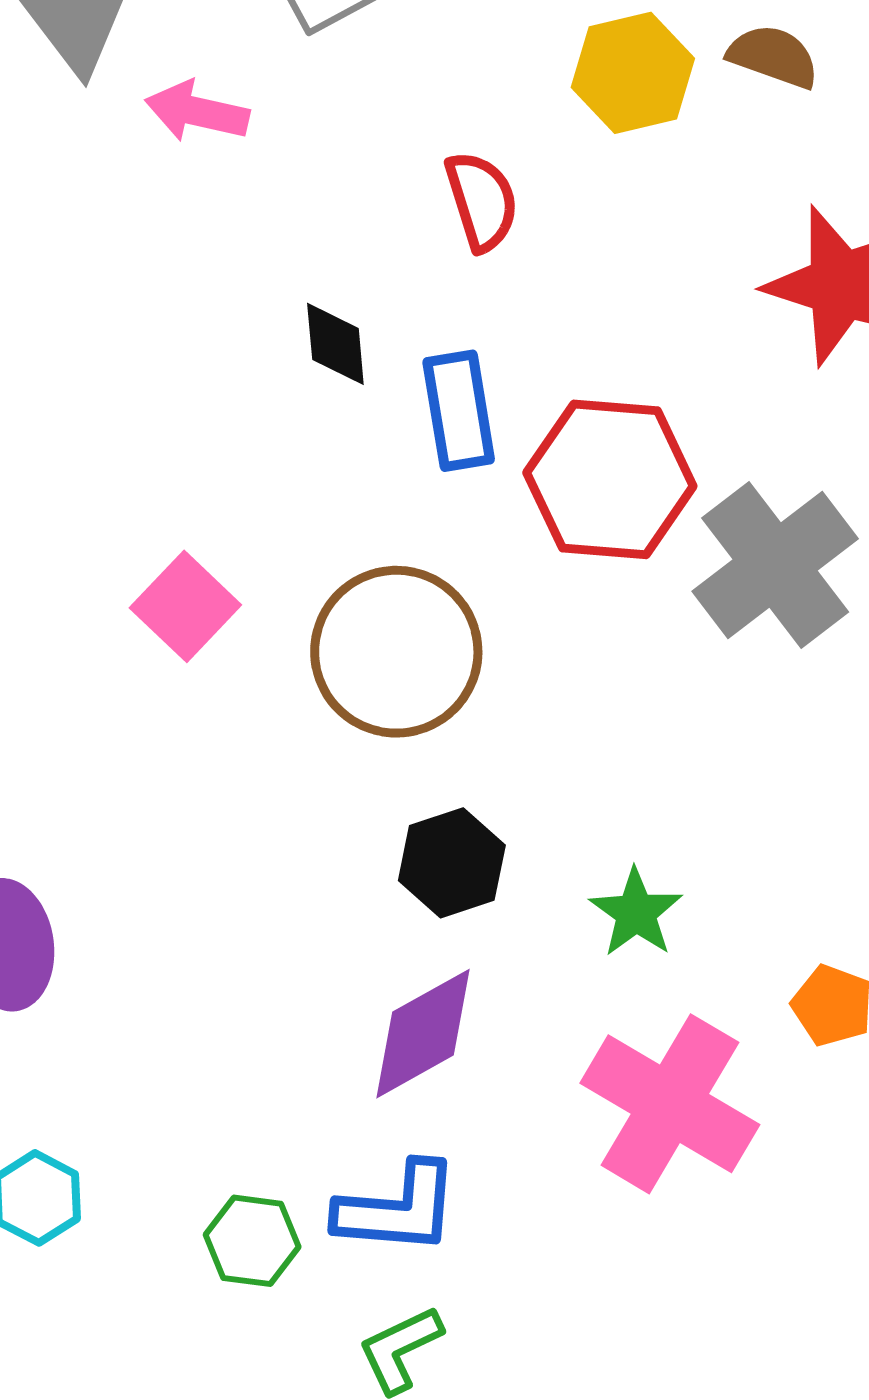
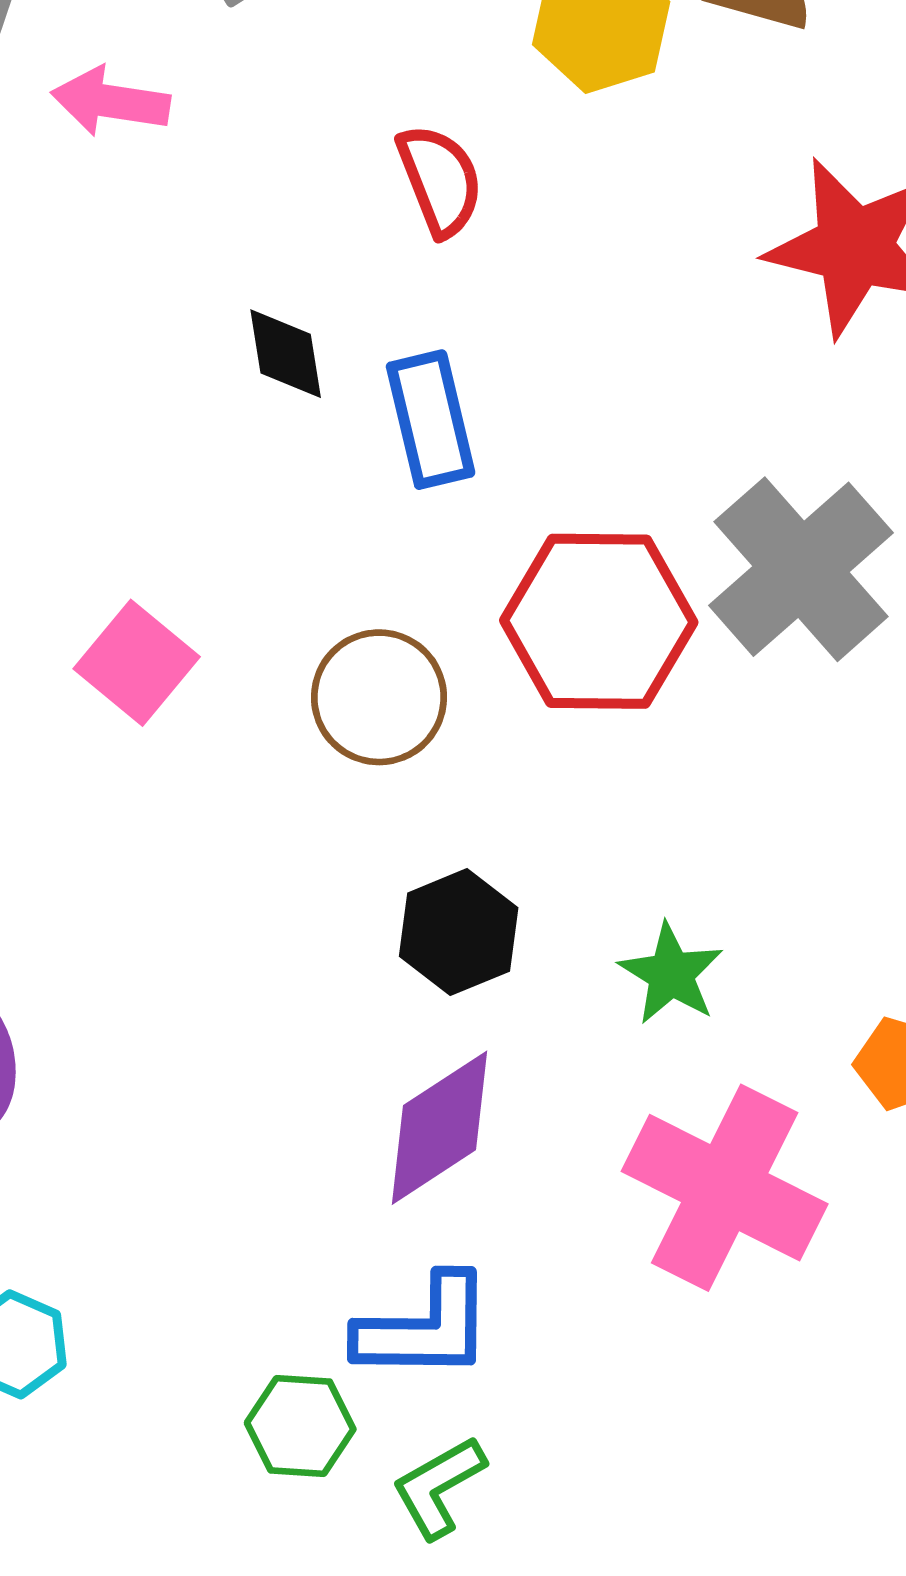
red hexagon: (610, 479) -> (599, 621), moved
brown circle: (396, 652) -> (379, 697), size x0.7
green hexagon: (252, 1241) -> (300, 1426), moved

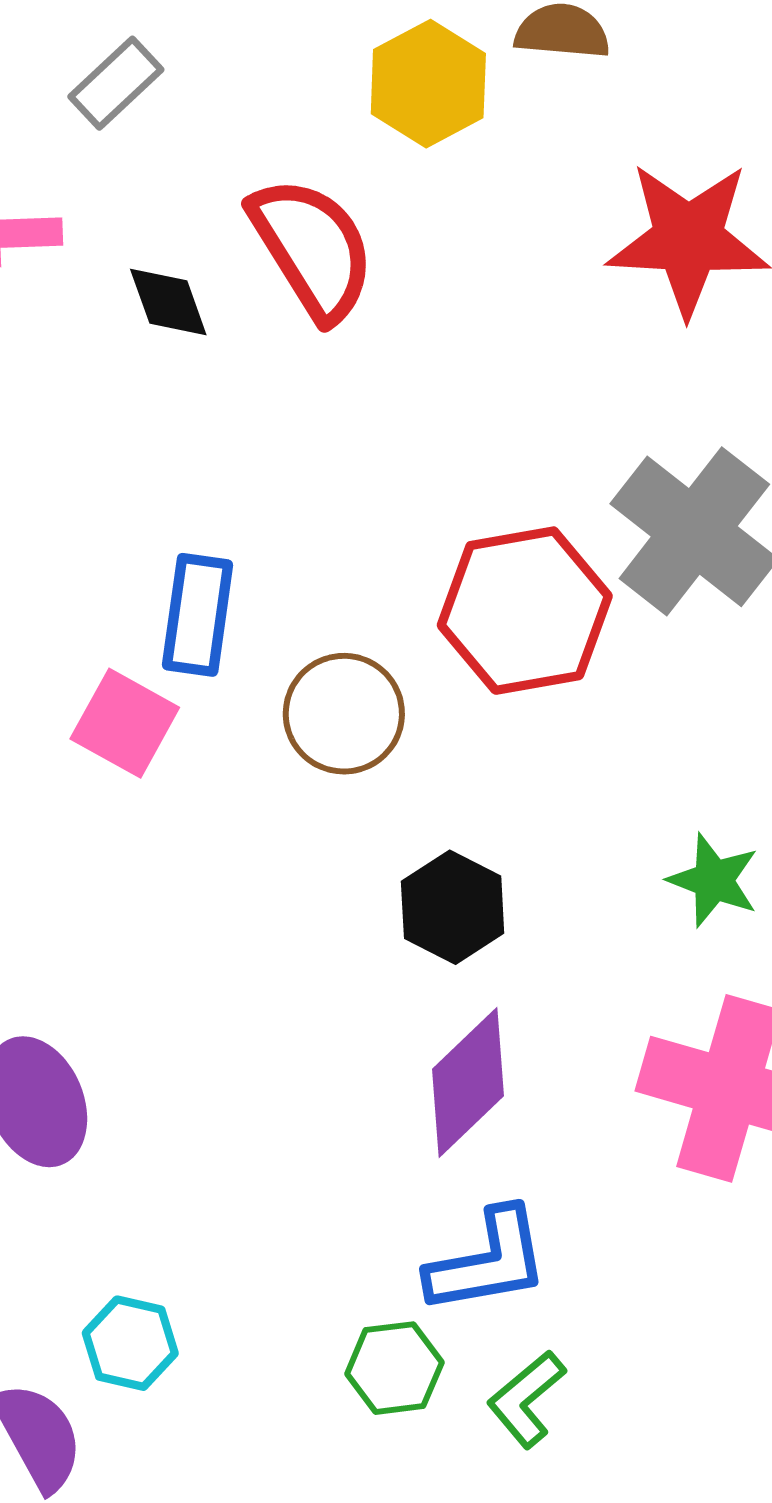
red semicircle: (440, 180) -> (312, 248), size x1.5
black diamond: (286, 354) -> (168, 302), moved
blue rectangle: (431, 420) -> (198, 615), moved, turned 32
green star: (671, 974) -> (714, 880), moved

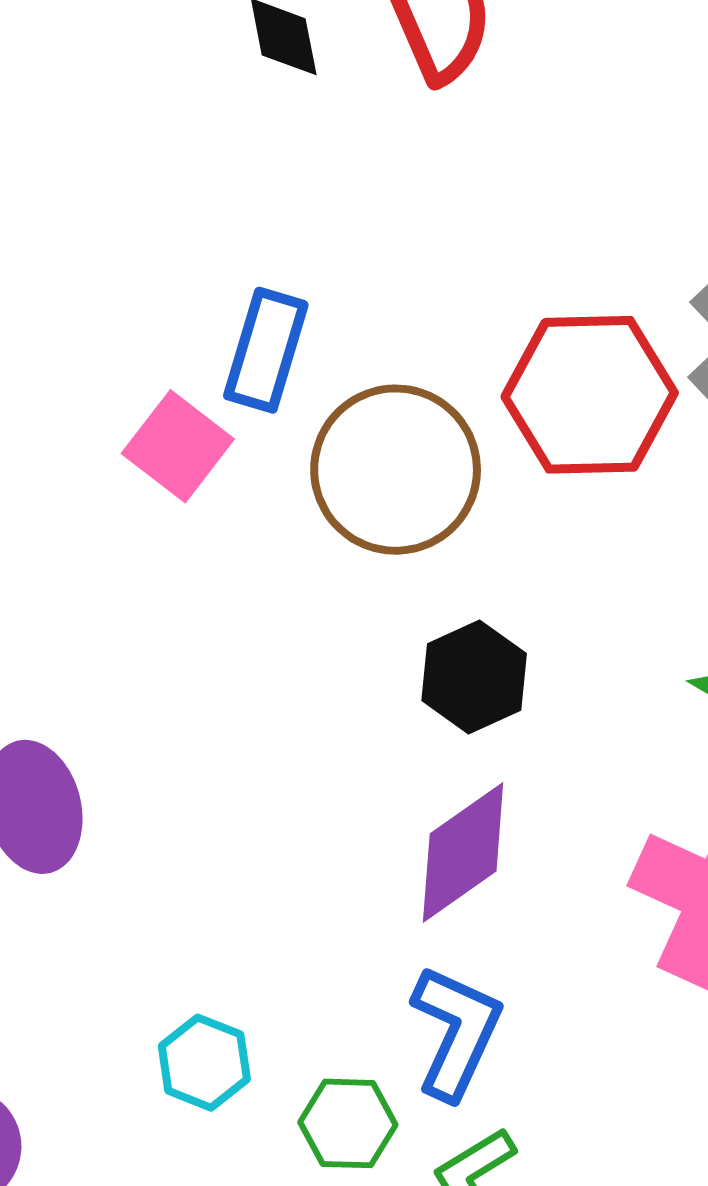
brown circle: (344, 714) -> (396, 470), size x1.4
blue L-shape: (488, 1261) -> (456, 1032), turned -64
cyan hexagon: (130, 1343) -> (204, 1063), moved

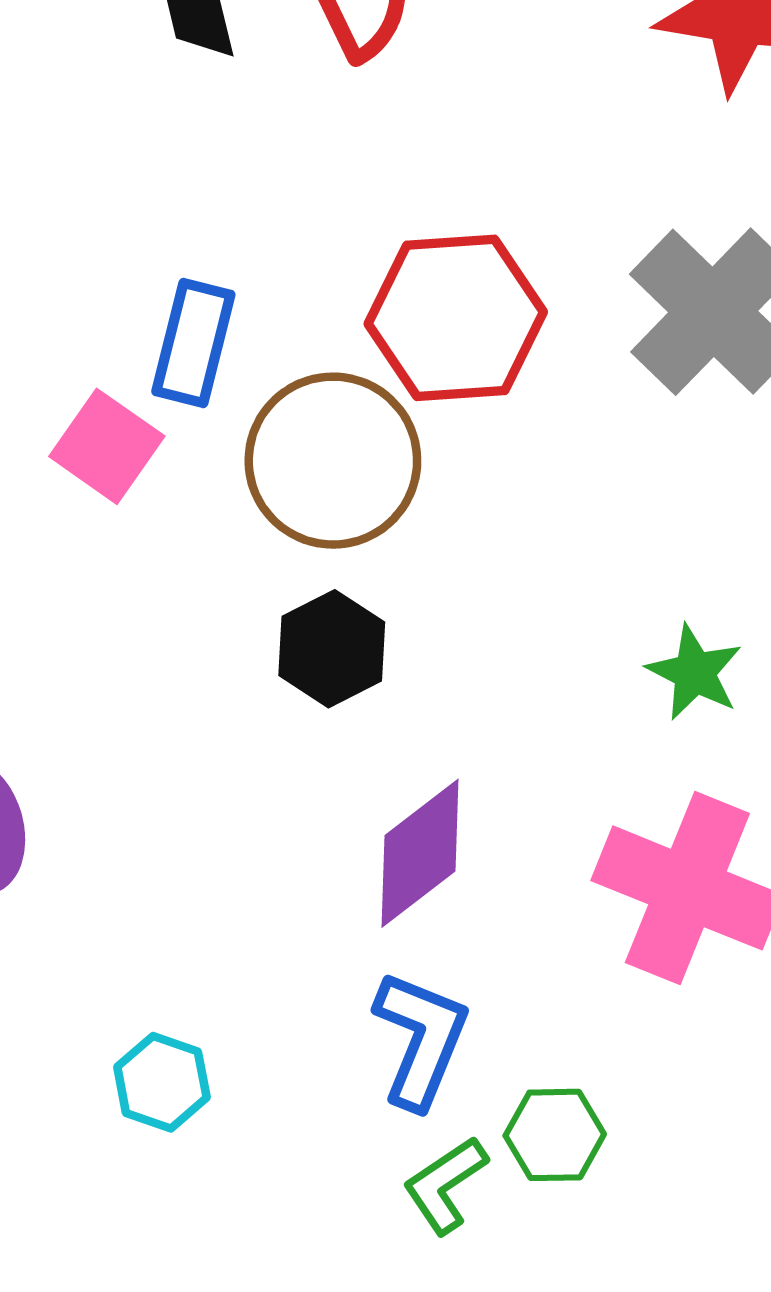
red hexagon: (590, 395) -> (456, 318), moved
black hexagon: (474, 677) -> (332, 649), moved
green hexagon: (348, 1123) -> (555, 1135), moved

